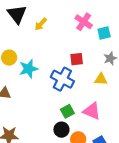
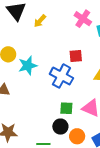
green square: (67, 111) -> (66, 108), turned 32

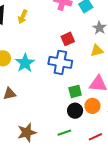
orange circle: (77, 136) -> (92, 106), moved

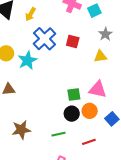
red square: (68, 39) -> (73, 41), turned 32
blue cross: (60, 62) -> (45, 39), moved, turned 30

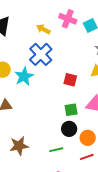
yellow arrow: (30, 14) -> (43, 29), moved, turned 88
red square: (73, 41) -> (70, 80), moved
orange circle: (90, 111) -> (88, 138), moved

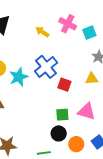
blue cross: (41, 54) -> (46, 67), moved

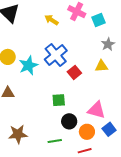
red square: (64, 85) -> (74, 72), turned 32
pink triangle: (86, 111) -> (96, 110), moved
green square: (62, 115) -> (59, 100), moved

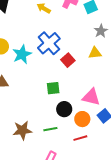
brown star: (18, 134) -> (22, 130), moved

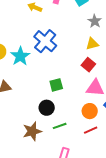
red square: (68, 60) -> (88, 65), moved
black circle: (64, 109) -> (47, 108), moved

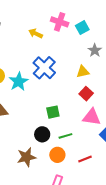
yellow triangle: (92, 44) -> (83, 72), moved
orange circle: (90, 111) -> (57, 155), moved
green line: (60, 126) -> (65, 136), moved

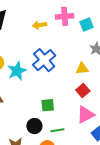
pink cross: (60, 22) -> (65, 16), turned -30
yellow arrow: (36, 33) -> (39, 25), turned -40
pink triangle: (92, 117) -> (86, 115), turned -42

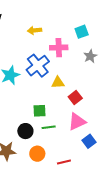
pink cross: (65, 16) -> (59, 48), moved
yellow triangle: (82, 69) -> (58, 83), moved
green line: (57, 130) -> (49, 127), moved

